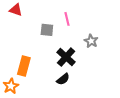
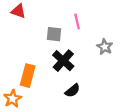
black cross: (66, 57) -> (63, 61), moved

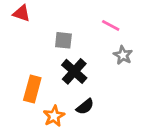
pink line: (77, 21) -> (111, 25), moved, turned -49
orange star: (13, 99) -> (54, 116), moved

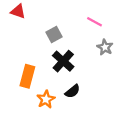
gray square: (63, 40) -> (54, 35), turned -35

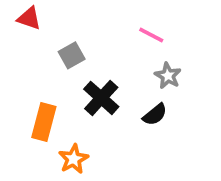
gray square: (54, 35) -> (72, 55), moved
black semicircle: (72, 91) -> (155, 115), moved

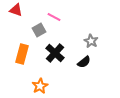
pink line: (151, 35) -> (54, 17), moved
orange rectangle: (44, 122) -> (22, 54), moved

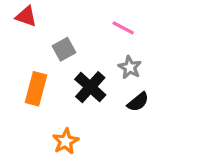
pink line: (54, 17) -> (123, 28), moved
gray star: (91, 41) -> (130, 67), moved

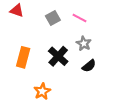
gray square: (64, 49) -> (53, 18), moved

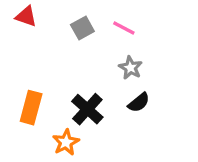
black cross: (58, 56) -> (87, 109), moved
orange rectangle: (23, 57) -> (31, 108), moved

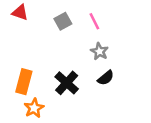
pink line: (124, 28) -> (94, 21), turned 36
orange star: (66, 142) -> (34, 108), moved

